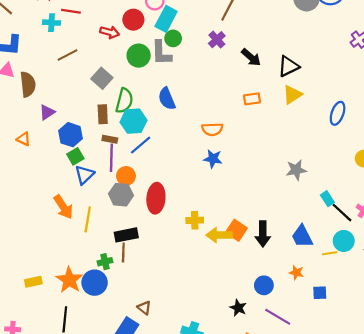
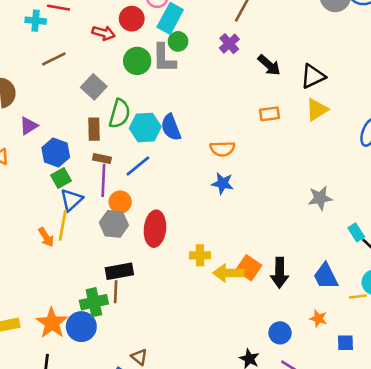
blue semicircle: (167, 99) -> (171, 127), moved
cyan hexagon: (133, 121) -> (145, 128), moved
orange arrow: (63, 207) -> (46, 237), size x0.7
yellow line: (88, 219) -> (63, 225), moved
green cross: (105, 262) -> (94, 302), size x1.5

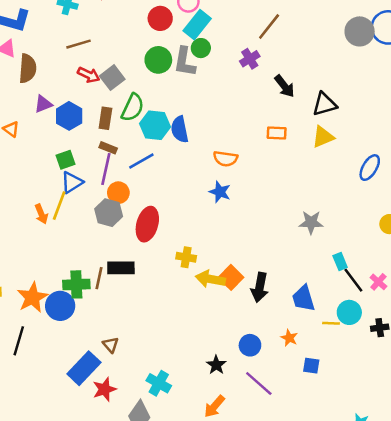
red arrow: (104, 33) -> (89, 75), moved
blue hexagon: (56, 152) -> (69, 116), moved
black rectangle: (119, 271) -> (121, 268), moved

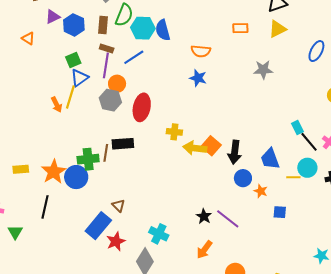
gray star: (311, 222) -> (263, 70), moved
blue circle: (250, 345) -> (243, 178), moved
purple line: (259, 383) -> (228, 219), moved

